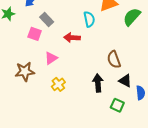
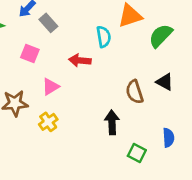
gray rectangle: (47, 20) -> (48, 23), moved
black triangle: (125, 81) -> (165, 82), moved
yellow cross: (58, 84) -> (48, 122), moved

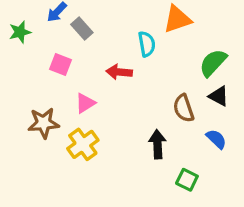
green semicircle: (161, 36) -> (213, 63), moved
yellow cross: (48, 122) -> (83, 144), size x1.4
blue semicircle: (168, 138) -> (216, 139), moved, turned -42

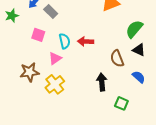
cyan semicircle: (147, 44) -> (65, 41), moved
red arrow: (119, 72) -> (86, 41), moved

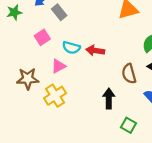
pink square: (38, 35) -> (42, 37), turned 32
cyan semicircle: (65, 41) -> (71, 48), turned 112

